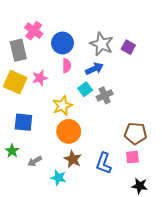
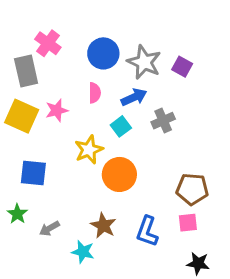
blue circle: (62, 43) -> (103, 53), moved
gray cross: (105, 95) -> (163, 121), moved
orange circle: (69, 131) -> (119, 174), moved

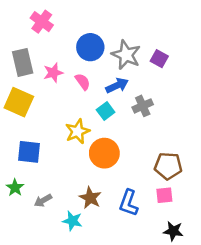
pink cross: (48, 43) -> (42, 22), moved
pink semicircle: (95, 93) -> (83, 82), turned -36
pink star: (57, 110) -> (53, 73), moved

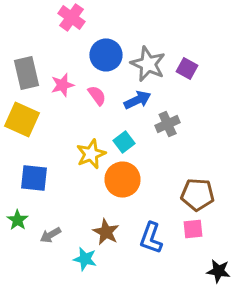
pink cross: (42, 22) -> (71, 17), moved
cyan square: (106, 111) -> (124, 142), moved
black star: (173, 231) -> (219, 271), moved

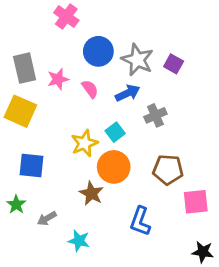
brown pentagon: (198, 195) -> (168, 170), moved
pink square: (193, 229) -> (196, 202), moved, size x1.4
brown star: (106, 232) -> (91, 193), moved

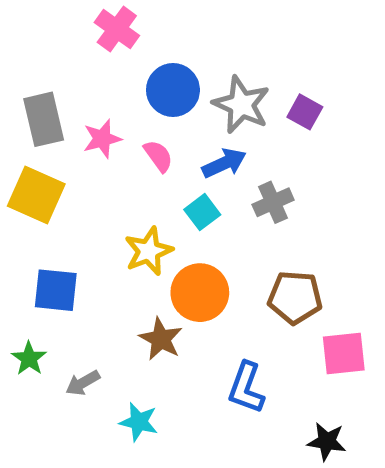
cyan square: (115, 132) -> (202, 212), moved
black star: (203, 252) -> (327, 441), moved

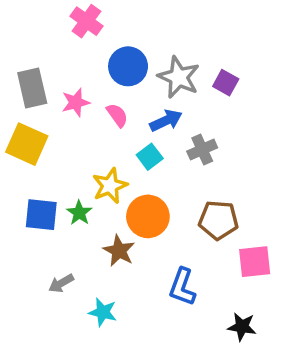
green star: (29, 358) -> (79, 213), moved

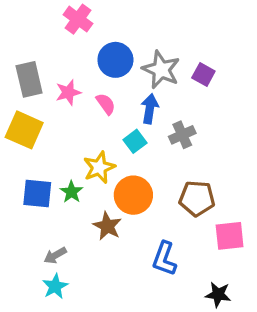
blue arrow: (166, 121) -> (150, 109), turned -56
cyan star: (103, 312) -> (55, 286), moved, turned 30

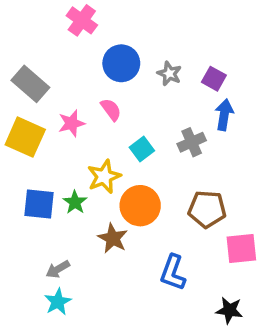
gray star: (161, 70) -> (169, 74), size x0.6
gray rectangle: (29, 79) -> (30, 84), turned -36
pink star: (68, 92) -> (72, 123), moved
blue arrow: (150, 109) -> (224, 115), moved

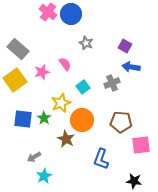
blue circle: (121, 63) -> (71, 14), moved
gray star: (169, 74) -> (86, 43), moved
blue arrow: (224, 115) -> (131, 67), turned -90
yellow square: (25, 137) -> (15, 80), turned 30
cyan star: (58, 302) -> (44, 176), moved

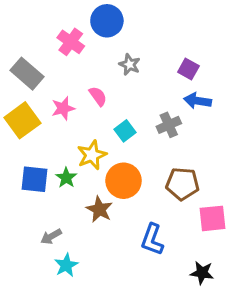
pink cross: (48, 12) -> (71, 42), moved

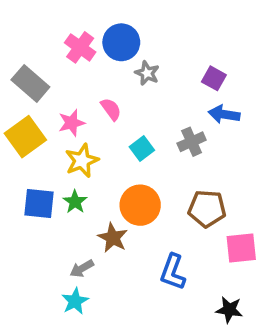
blue circle: (107, 21) -> (121, 42), moved
yellow star: (92, 155) -> (82, 161), moved
gray arrow: (51, 237) -> (82, 269), moved

